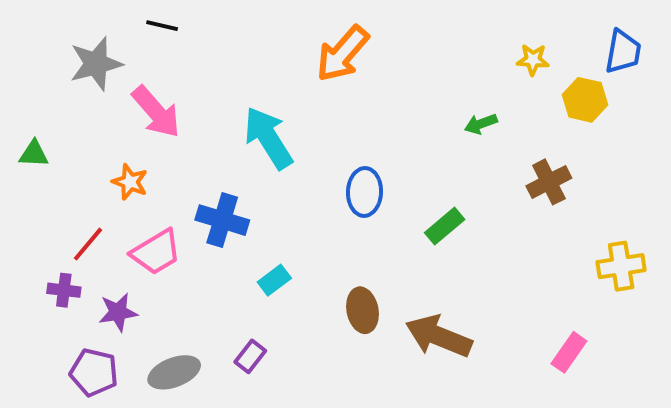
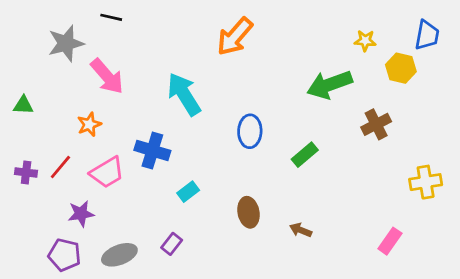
green arrow: (481, 124) -> (329, 85), size x2.0
orange star: (130, 182) -> (89, 124), turned 30
purple cross: (64, 290) -> (26, 172), moved
brown arrow: (439, 336) -> (301, 230), size x0.5

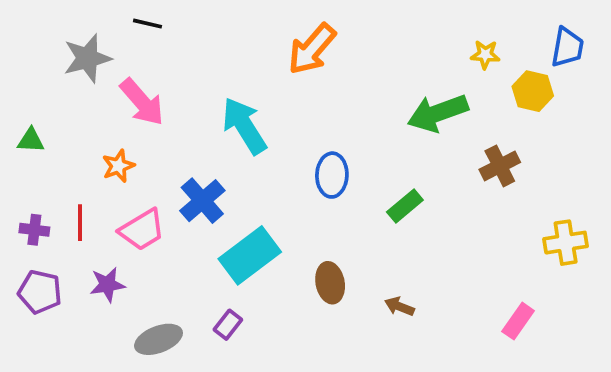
blue cross: (152, 150) -> (202, 201), turned 32
red line: (60, 167) -> (80, 223), turned -40
cyan rectangle: (188, 192) -> (250, 255), size x2.0
purple pentagon: (65, 255) -> (40, 292), moved

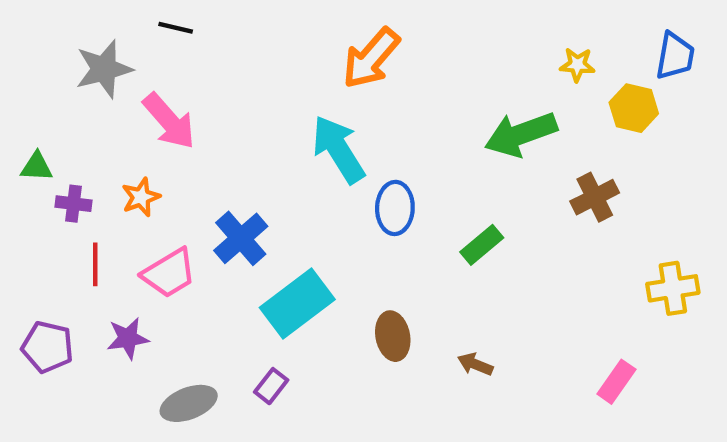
cyan arrow: (244, 126) -> (338, 149), moved
purple cross: (34, 230) -> (74, 204), moved

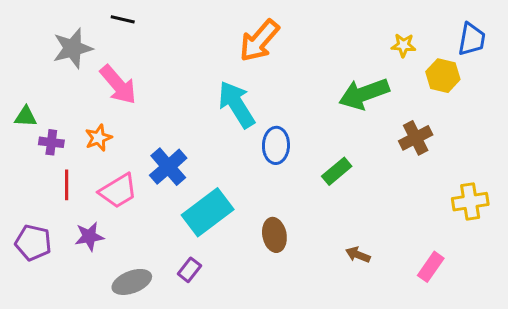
brown arrow: (475, 364) -> (358, 255), moved

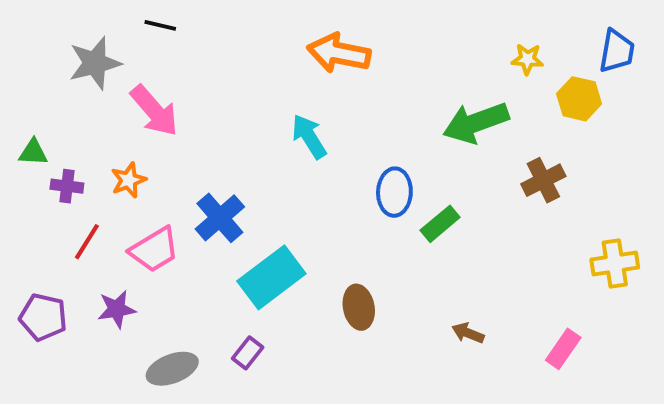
orange arrow: (259, 41) -> (339, 53), turned 60
cyan arrow: (237, 104) -> (309, 137), size x0.7
blue ellipse: (276, 145) -> (394, 192), moved
red line: (67, 185) -> (87, 242), turned 32

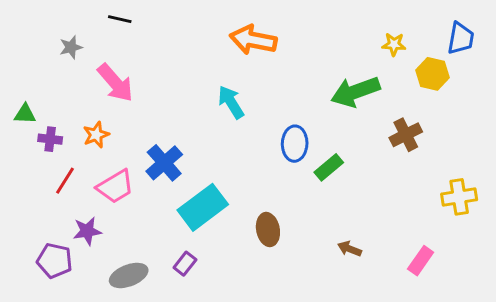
gray star: (95, 63) -> (71, 47), size x0.6
purple pentagon: (43, 317) -> (55, 261), moved

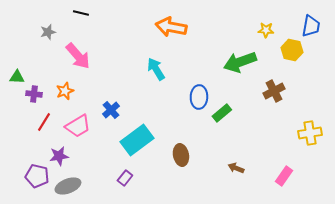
blue cross: (164, 163) -> (111, 110), size x0.7
gray ellipse: (129, 275) -> (68, 186), moved

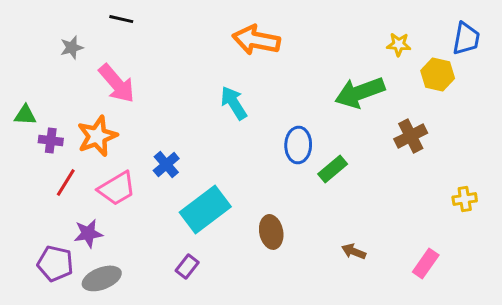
orange star: (65, 91) -> (97, 136), size x1.5
yellow cross: (310, 133) -> (465, 199), size x0.7

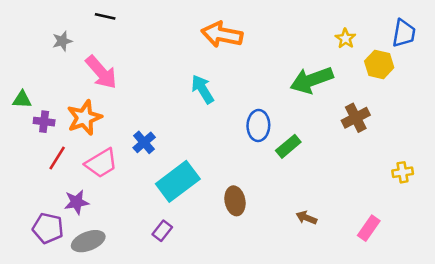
yellow star: (399, 45) -> (345, 38), turned 30

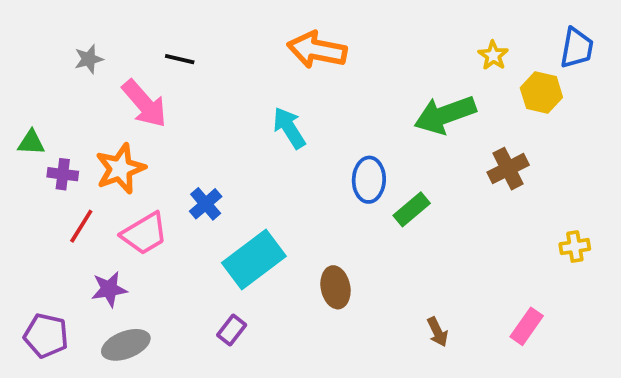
black line: (105, 16) -> (180, 59), moved
brown arrow: (306, 218) -> (438, 332), moved, turned -138
purple pentagon: (48, 228) -> (46, 336), moved

